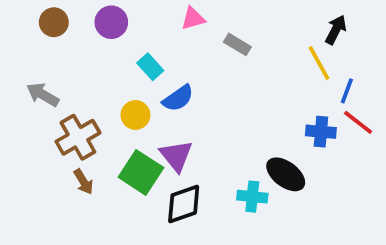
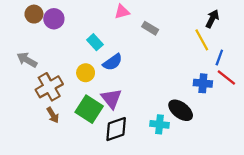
purple circle: (111, 22) -> (54, 19), moved

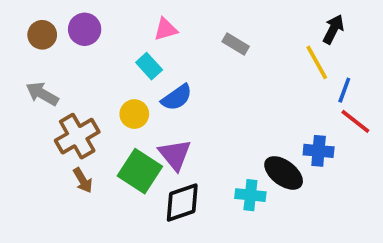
pink triangle: (122, 12) -> (166, 29), moved
brown circle: (34, 14) -> (42, 35), moved
blue cross: (203, 83) -> (319, 151), moved

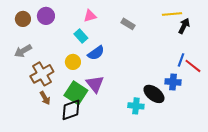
black arrow: (333, 29) -> (184, 26), moved
yellow line: (317, 62) -> (172, 14), moved, turned -66
blue line: (344, 90) -> (181, 60), moved
gray arrow: (42, 94) -> (23, 51), turned -60
black diamond: (182, 202) -> (71, 110), moved

